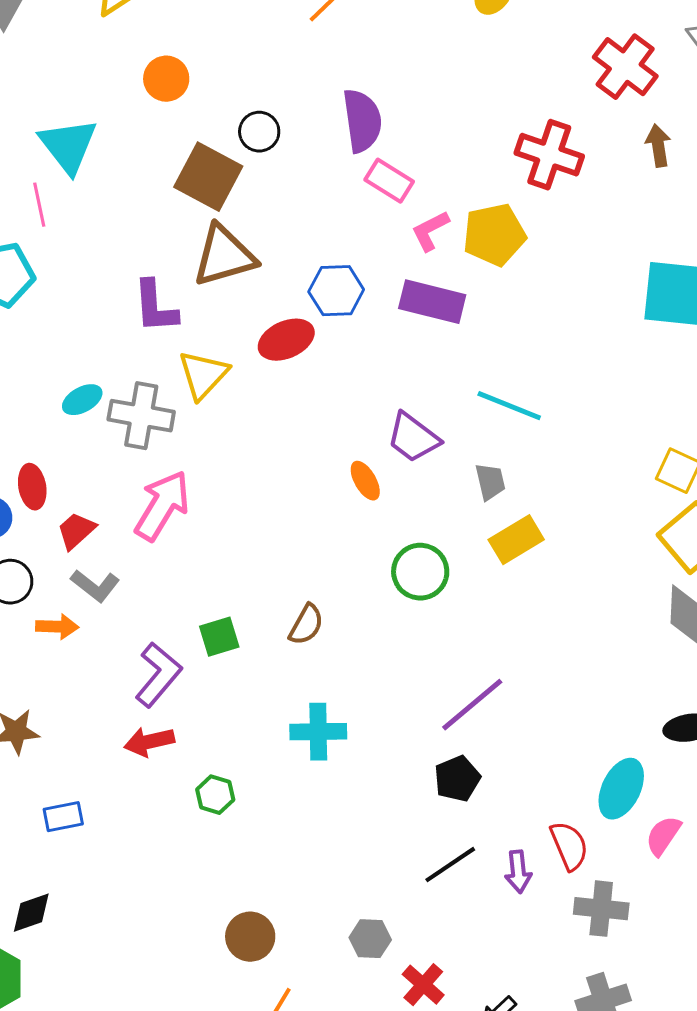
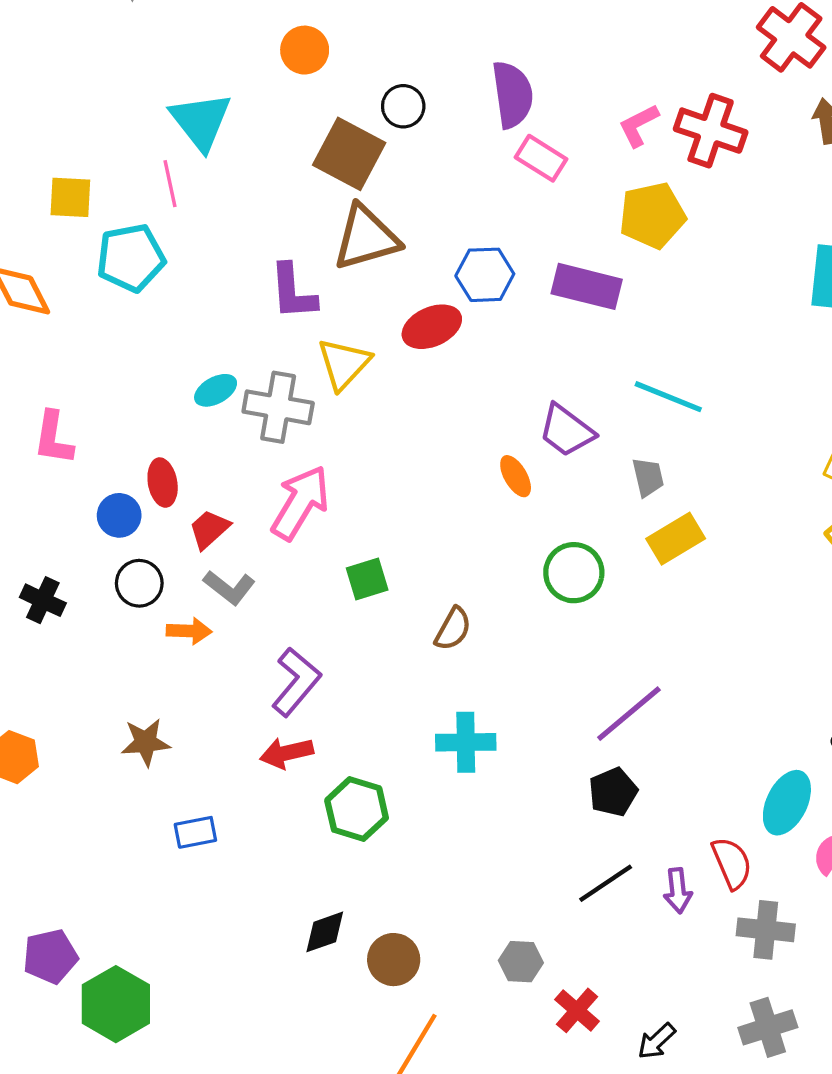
pink L-shape: (430, 231) -> (639, 125), moved
green square: (219, 637) -> (367, 579), moved
green hexagon: (215, 795) -> (357, 809), size x1.5
black diamond: (31, 913) -> (325, 932), moved

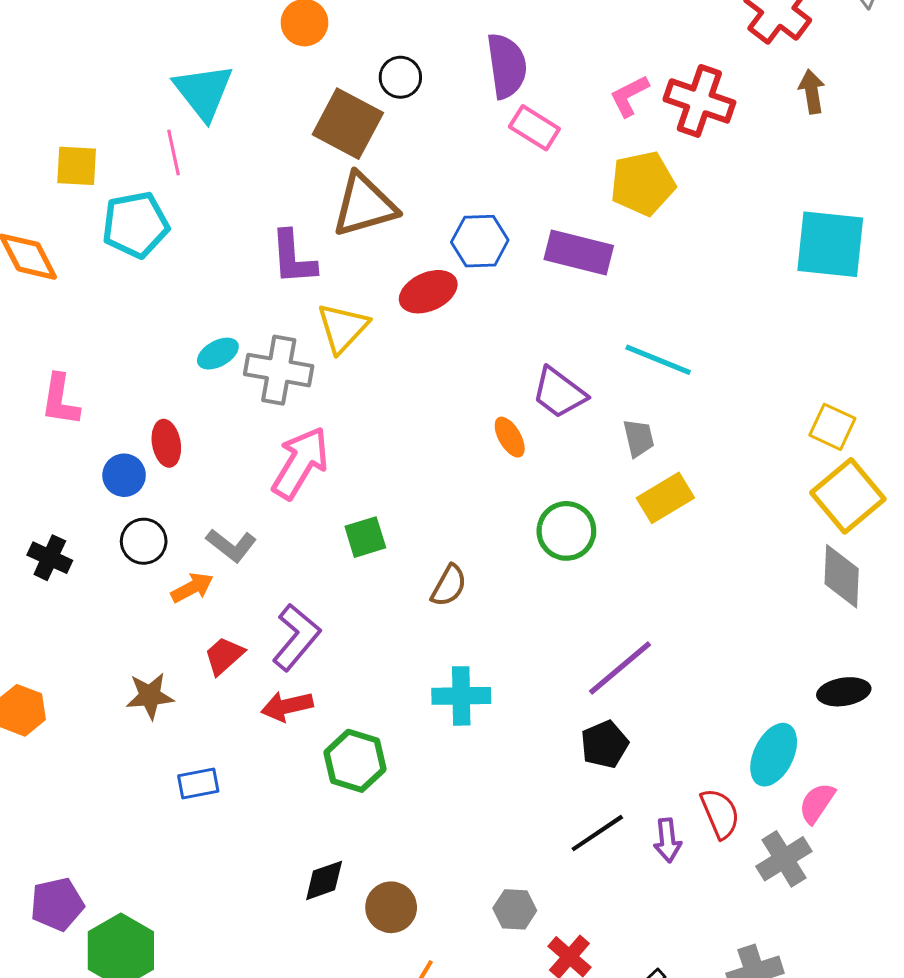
red trapezoid: (209, 529) -> (224, 656), moved
orange arrow: (189, 631) -> (192, 588), turned -30
gray cross: (766, 930) -> (784, 859), moved, turned -38

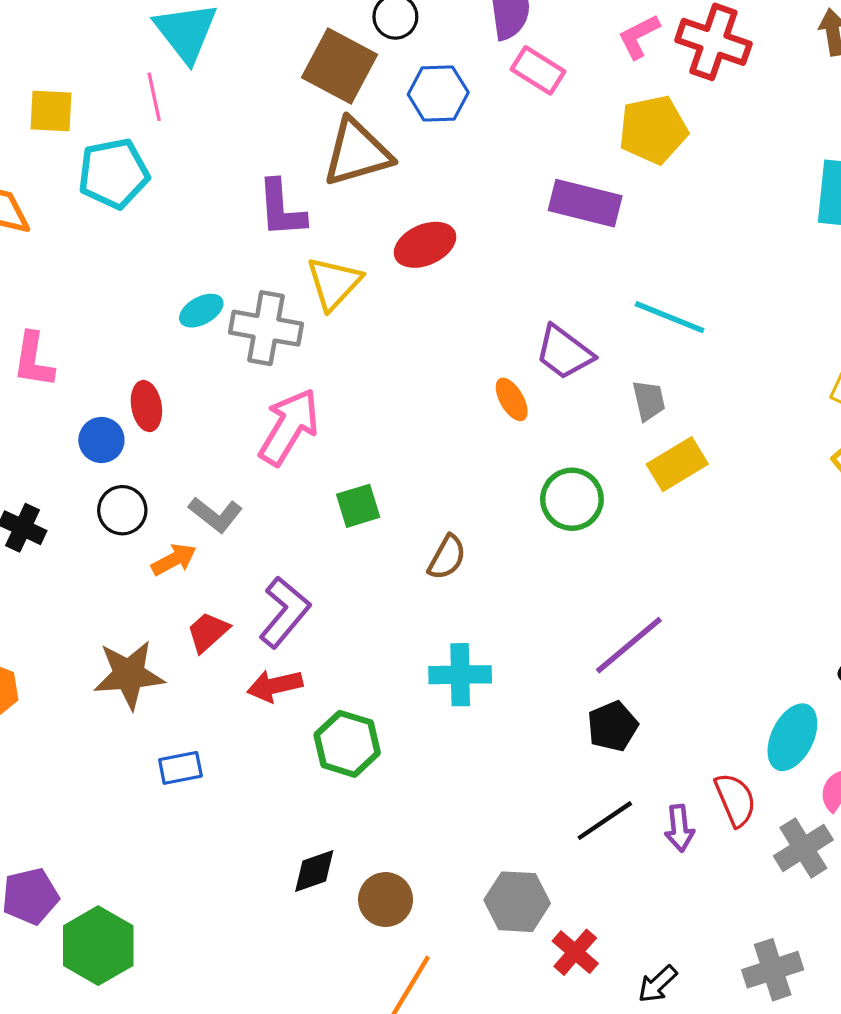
blue hexagon: (480, 241) -> (438, 93), moved
brown star: (150, 696) -> (129, 675), size x1.4
gray hexagon: (515, 909) -> (517, 902), size x1.4

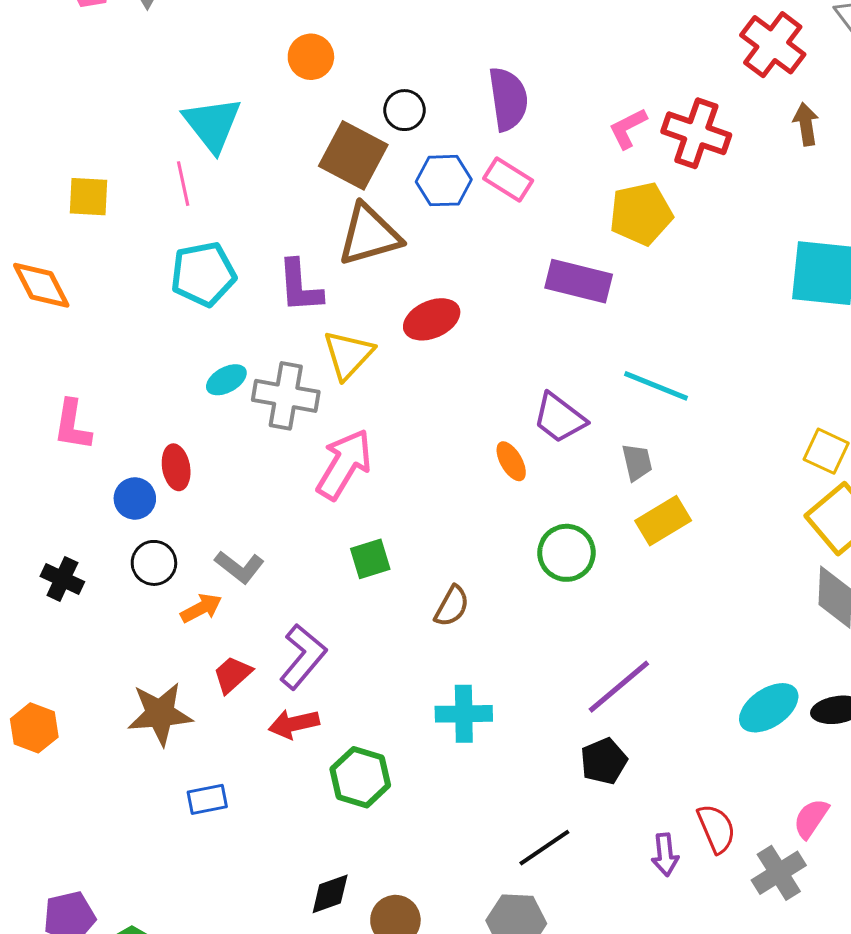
pink rectangle: (538, 70) -> (508, 180), moved
cyan pentagon: (114, 174) -> (203, 274), moved
pink arrow: (289, 427) -> (344, 464), moved
cyan ellipse: (792, 737) -> (769, 708), moved, turned 30
black line: (605, 821) -> (544, 848), moved

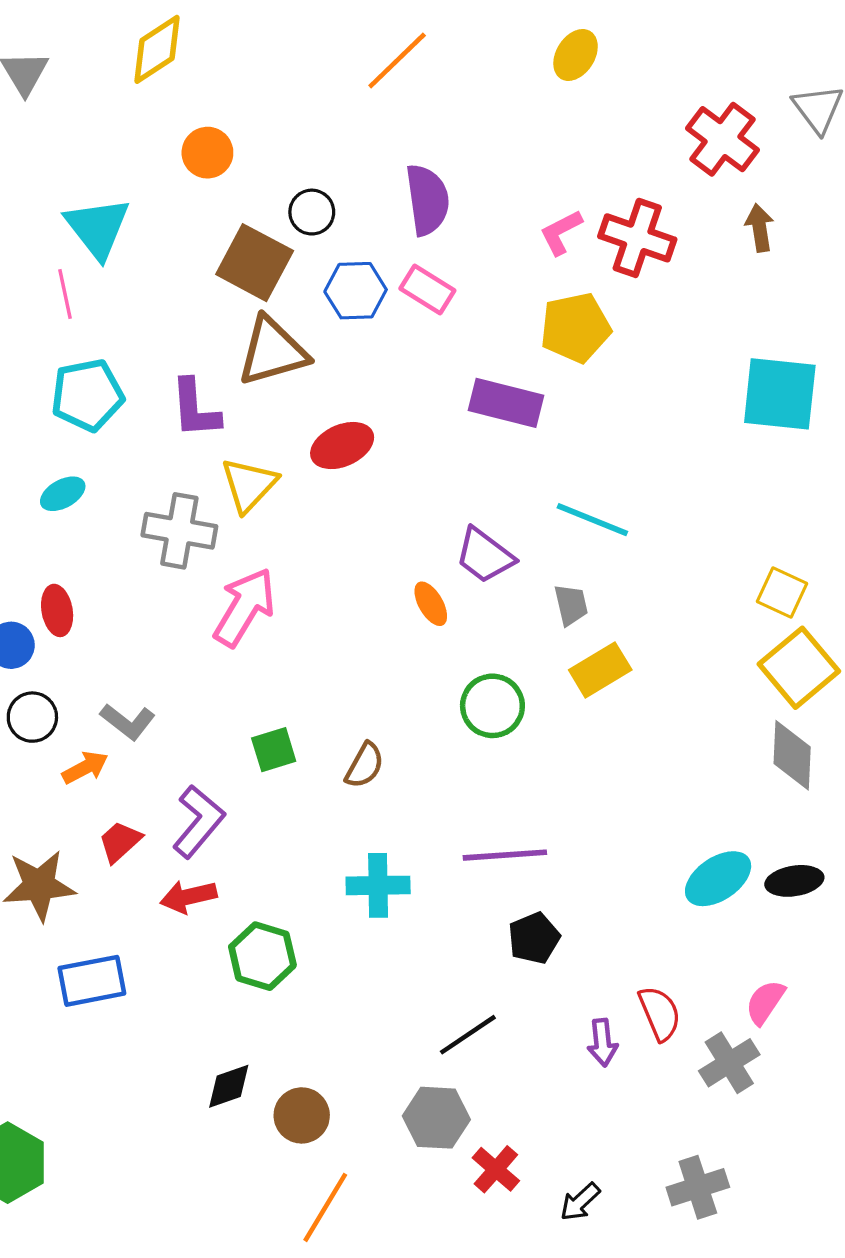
cyan ellipse: (226, 380) -> (63, 494), moved
green square: (370, 559) -> (274, 750), moved
purple line: (619, 687) -> (505, 855), moved, turned 36
blue rectangle: (207, 799) -> (92, 981), size x1.5

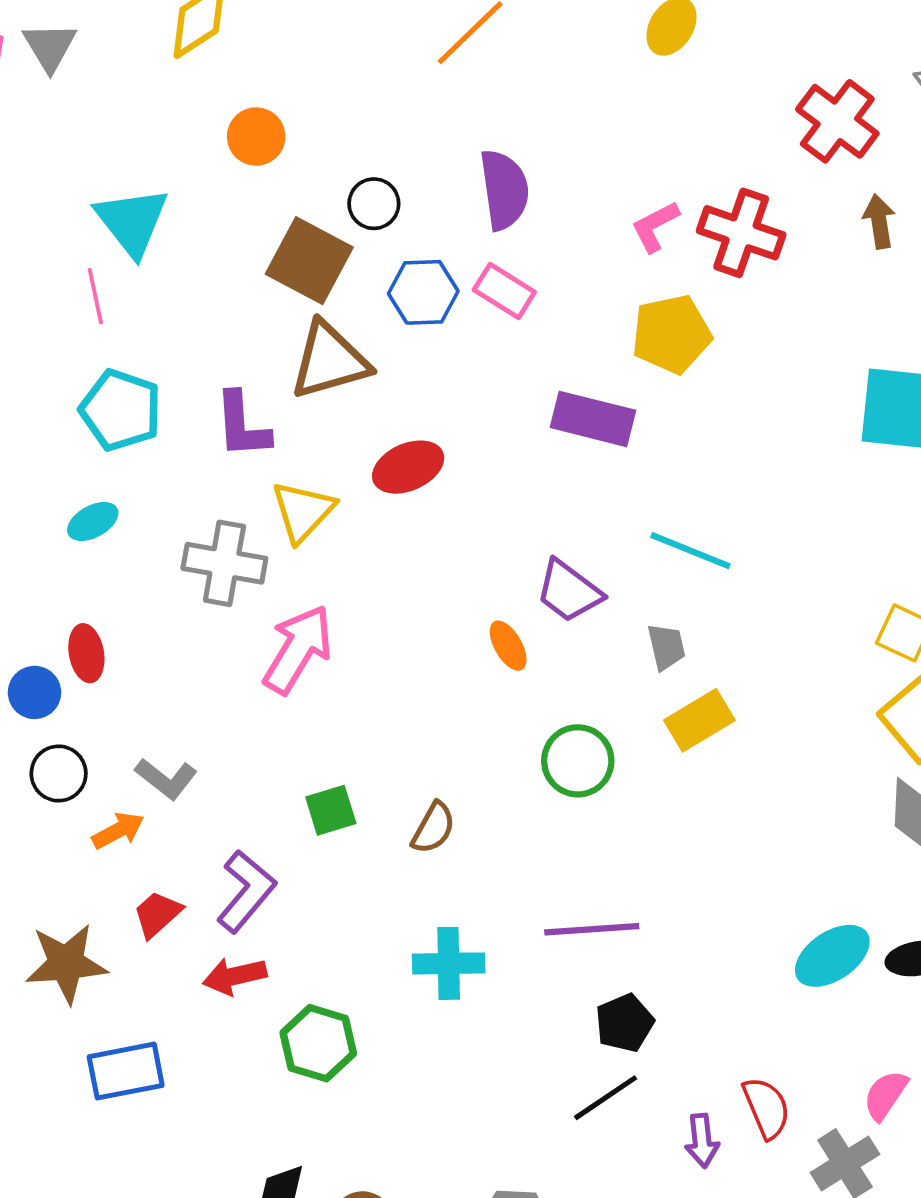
cyan pentagon: (87, 395) -> (121, 410), turned 30
black line: (468, 1035) -> (606, 1098), moved

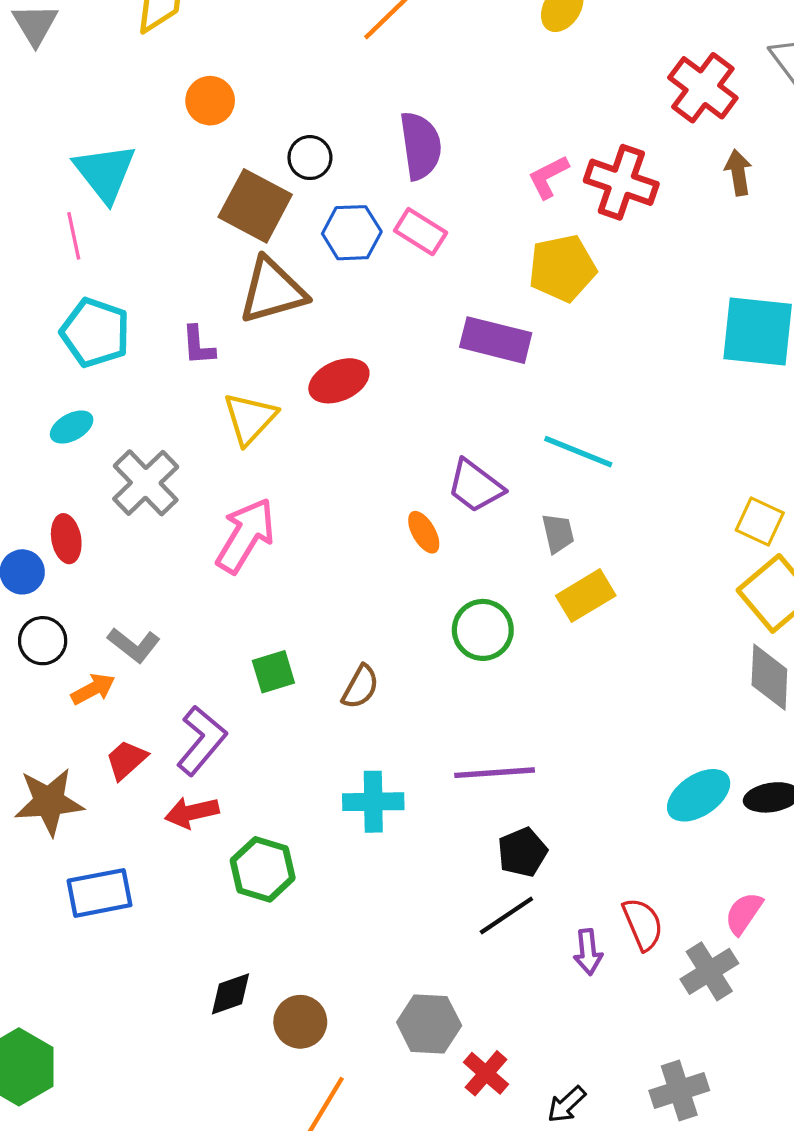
purple L-shape: (242, 425) -> (198, 345), size x0.7
gray cross: (224, 563) -> (146, 483), moved, turned 36

